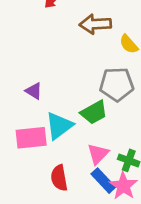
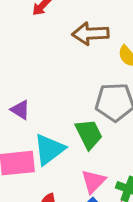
green trapezoid: (94, 112) -> (89, 134), turned -88

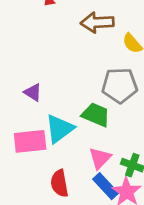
green trapezoid: (89, 134) -> (96, 115), turned -40

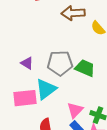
gray pentagon: (120, 85) -> (60, 63), moved
green trapezoid: (96, 115) -> (85, 68), moved

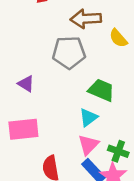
gray pentagon: (60, 63) -> (69, 53), moved
cyan triangle: (46, 89) -> (88, 117), moved, size x0.7

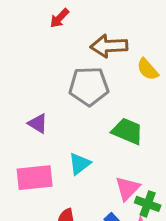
cyan triangle: (88, 117) -> (79, 164), moved
pink triangle: (88, 145) -> (127, 188), moved

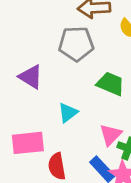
purple triangle: (38, 123) -> (31, 77), size x1.4
pink rectangle: (35, 178) -> (28, 143), moved

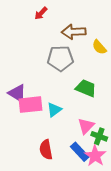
purple triangle: (31, 77) -> (17, 93), moved
pink rectangle: (28, 143) -> (31, 105), moved

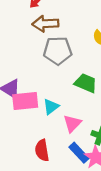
brown arrow: (74, 32) -> (45, 24), moved
pink triangle: (86, 126) -> (72, 123), moved

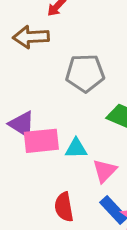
brown arrow: (45, 24) -> (31, 37), moved
cyan triangle: (51, 107) -> (76, 148), turned 36

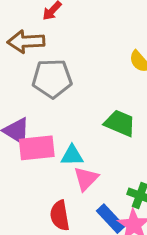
gray pentagon: (85, 73) -> (52, 78), moved
pink triangle: (105, 171) -> (86, 179), moved

